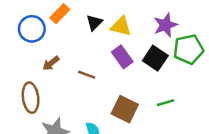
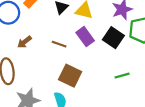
brown line: (87, 75) -> (59, 44), moved
brown square: (125, 109) -> (70, 76), moved

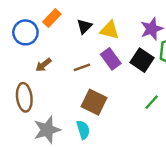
brown line: (59, 44) -> (82, 67), turned -40
green line: (122, 76) -> (152, 102), turned -32

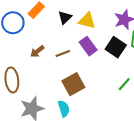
brown arrow: (43, 65) -> (37, 51), moved
brown square: (94, 102) -> (73, 84), turned 35

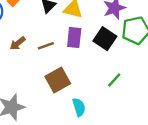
purple rectangle: (88, 46) -> (74, 37), turned 42
cyan semicircle: (64, 109) -> (79, 107), moved

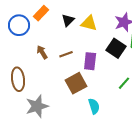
purple rectangle: (74, 37) -> (90, 61), moved
brown arrow: (18, 43) -> (42, 52), turned 96

